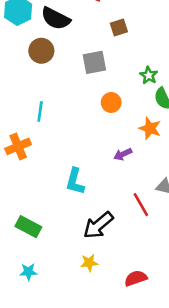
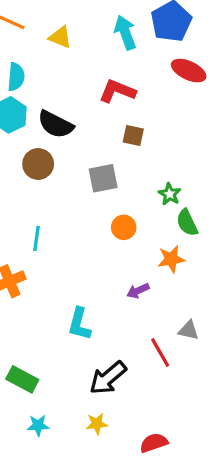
brown square: (119, 28) -> (133, 135), turned 30
orange star: (150, 128) -> (171, 259), turned -30
cyan star: (28, 272) -> (38, 425), moved

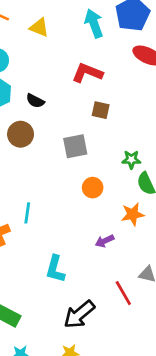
black semicircle: (56, 124) -> (35, 101), size x0.6
green star: (170, 194) -> (131, 160), turned -30
cyan line: (37, 238) -> (27, 213), moved

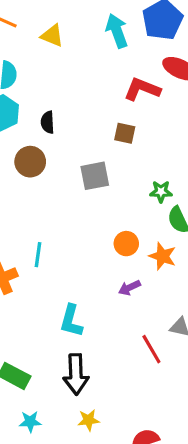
red L-shape: (87, 73) -> (142, 89), moved
black semicircle: (35, 101) -> (48, 122), turned 60
orange circle: (93, 188) -> (126, 244), moved
orange star: (133, 214) -> (163, 256), turned 30
black arrow: (79, 314) -> (76, 374), moved, turned -52

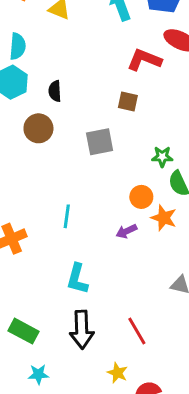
orange circle: (126, 244) -> (141, 197), moved
cyan line: (38, 255) -> (67, 216), moved
purple arrow: (129, 288) -> (126, 231), moved
red line: (151, 349) -> (137, 331), moved
yellow star: (88, 420) -> (117, 373), moved, turned 30

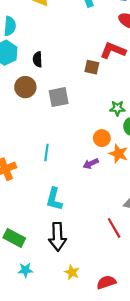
red L-shape: (144, 60) -> (113, 51), moved
gray square: (100, 142) -> (59, 97), moved
red line: (137, 331) -> (114, 228), moved
yellow star: (117, 373) -> (72, 272), moved

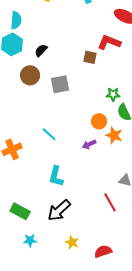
black semicircle: (38, 59) -> (41, 50), turned 48
cyan line: (46, 153) -> (49, 134), turned -56
black arrow: (58, 237) -> (59, 210), turned 50

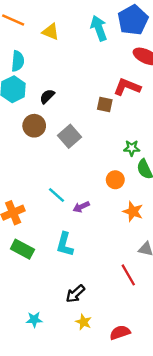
gray square: (60, 84) -> (69, 136), turned -30
orange star: (114, 135) -> (133, 211), moved
purple arrow: (89, 144) -> (81, 207), moved
black arrow: (59, 210) -> (75, 294), moved, size x0.7
green rectangle: (20, 211) -> (22, 249), moved

